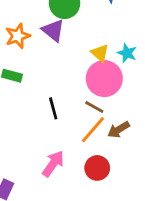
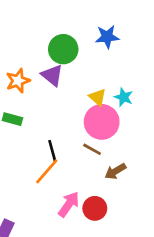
orange line: (93, 130) -> (47, 171), moved
pink arrow: (53, 164) -> (69, 204), moved

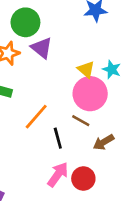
green circle: (63, 49) -> (25, 22), moved
black line: (52, 151) -> (58, 138), moved
orange line: (47, 171) -> (36, 117), moved

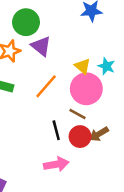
orange line: (36, 117) -> (46, 86), moved
pink arrow: (58, 174) -> (56, 164), turned 45
red circle: (83, 179) -> (80, 137), moved

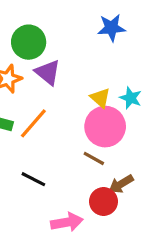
orange line: (46, 86) -> (33, 123), moved
black line: (56, 130) -> (33, 179), moved, turned -48
red circle: (80, 137) -> (104, 201), moved

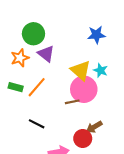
blue star: (111, 28) -> (96, 35), moved
yellow triangle: (100, 98) -> (81, 70), size x1.5
brown line: (94, 158) -> (72, 102), moved, turned -40

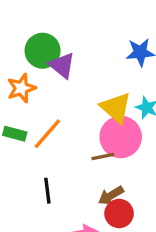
purple triangle: (46, 54) -> (62, 65), moved
black line: (37, 124) -> (47, 191), turned 56
brown arrow: (94, 127) -> (111, 196), moved

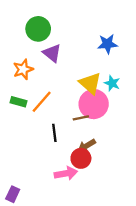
green circle: (43, 51) -> (38, 29), moved
black line: (47, 191) -> (54, 133), moved
red circle: (119, 213) -> (81, 158), moved

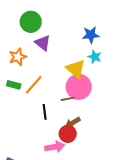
cyan star: (112, 83) -> (95, 57), moved

